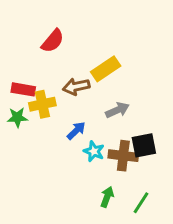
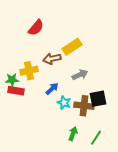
red rectangle: (23, 89) -> (16, 91), moved

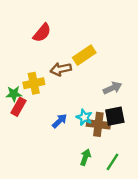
gray arrow: (80, 75) -> (112, 88), moved
blue arrow: (52, 89) -> (60, 121), moved
red rectangle: (16, 91) -> (19, 107), turned -70
cyan star: (64, 103) -> (84, 117), moved

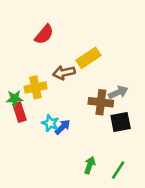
red rectangle: (19, 107) -> (19, 112), turned -48
cyan star: (84, 117) -> (50, 123), moved
brown cross: (98, 124) -> (101, 102), moved

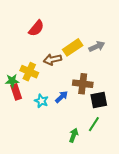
yellow cross: (36, 87) -> (29, 72), turned 36
gray arrow: (118, 92) -> (97, 46), moved
blue arrow: (63, 127) -> (62, 97), moved
green line: (118, 170) -> (94, 124), moved

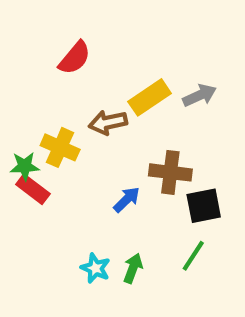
red rectangle: (16, 92) -> (33, 189), turned -35
cyan star: (41, 101) -> (95, 268), moved
green arrow: (74, 135) -> (133, 268), moved

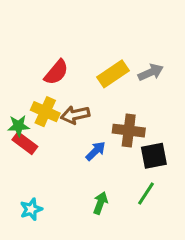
red semicircle: (75, 58) -> (56, 72), moved
brown arrow: (108, 122) -> (75, 115), moved
cyan star: (95, 268) -> (31, 209), moved, turned 30

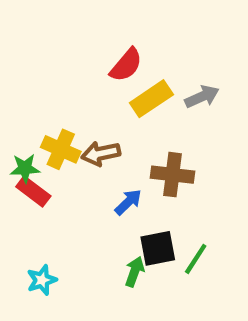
red semicircle: (56, 72) -> (126, 65), moved
black square: (154, 156) -> (158, 248), moved

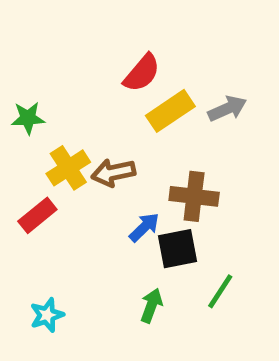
yellow cross: (61, 149) -> (68, 168), turned 33
green star: (25, 168) -> (28, 118), moved
red rectangle: (33, 191) -> (37, 215), turned -76
black square: (158, 248) -> (177, 249), moved

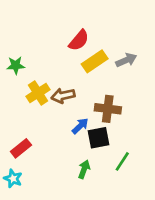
red rectangle: (37, 215) -> (21, 148), moved
cyan star: (47, 315) -> (13, 179), moved, turned -30

